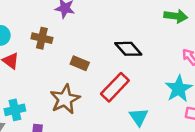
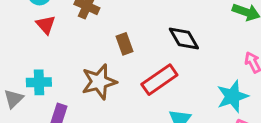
brown rectangle: (80, 63) -> (125, 44), turned 36

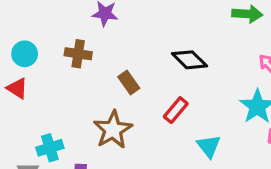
red triangle: (46, 25) -> (17, 88), moved
red rectangle: (159, 80) -> (176, 110), size x0.7

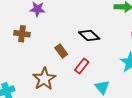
brown rectangle: (129, 83) -> (61, 51), moved

